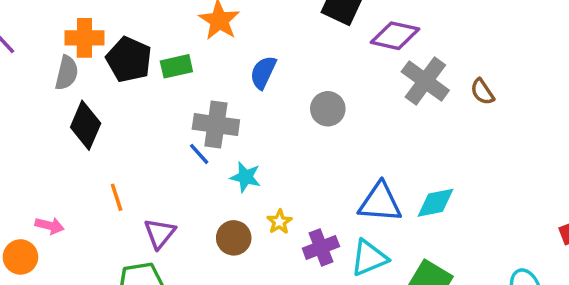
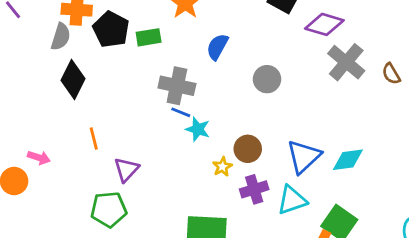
blue line: (199, 154) -> (181, 112), moved, turned -30
blue triangle: (380, 202) -> (304, 157), turned -51
brown circle: (234, 238) -> (248, 149), moved

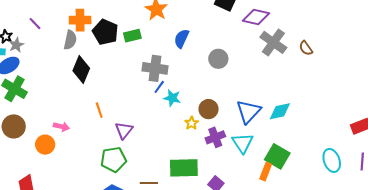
blue line: (181, 112) -> (159, 87), turned -72
cyan triangle: (292, 200) -> (243, 143), turned -40

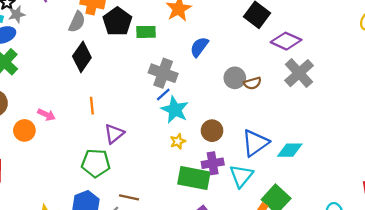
brown semicircle: (306, 48) -> (253, 83), moved, turned -84
cyan star: (172, 98) -> (175, 110), size x1.4
yellow star: (192, 123) -> (178, 141), moved
green rectangle: (184, 168) -> (194, 178), moved

